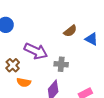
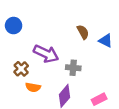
brown semicircle: (70, 31) -> (83, 32), turned -80

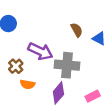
gray cross: (73, 68) -> (67, 65), size x1.6

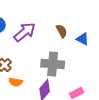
purple arrow: (40, 51) -> (25, 32), moved, turned -65

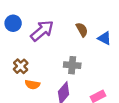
gray cross: (53, 64) -> (72, 65), size x0.7

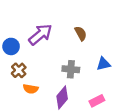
blue circle: (13, 23) -> (11, 46), moved
blue triangle: (104, 38) -> (103, 64), moved, turned -40

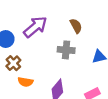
gray cross: (71, 69) -> (66, 50), moved

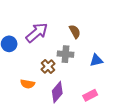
brown cross: (13, 63) -> (48, 66), moved

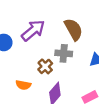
brown semicircle: (75, 32) -> (73, 29), size x1.5

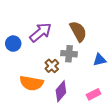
orange semicircle: (23, 85) -> (31, 83), size x1.6

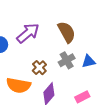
gray cross: (69, 54) -> (67, 60), moved, turned -35

